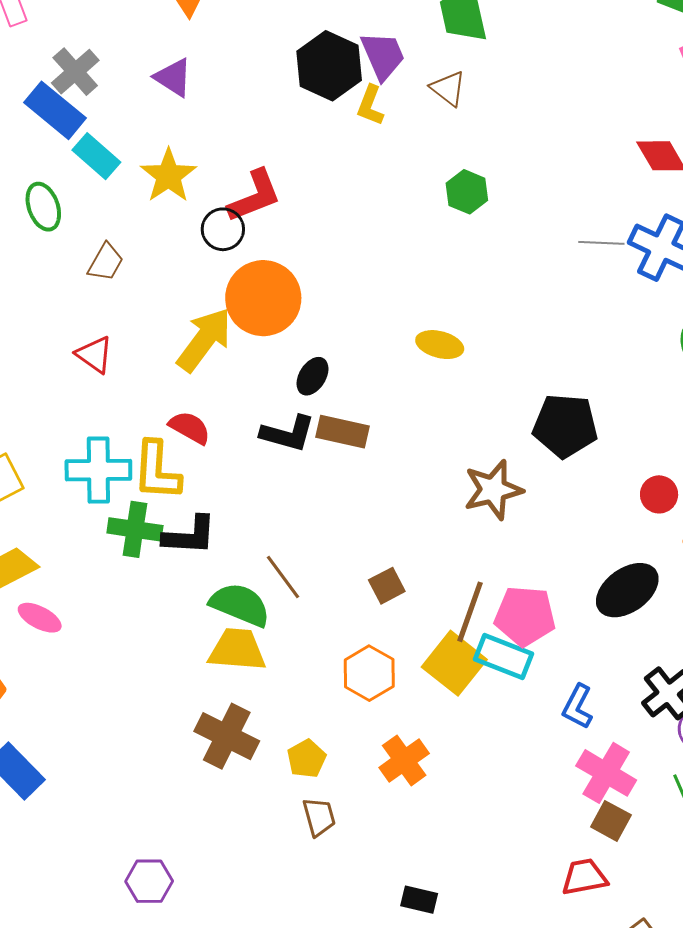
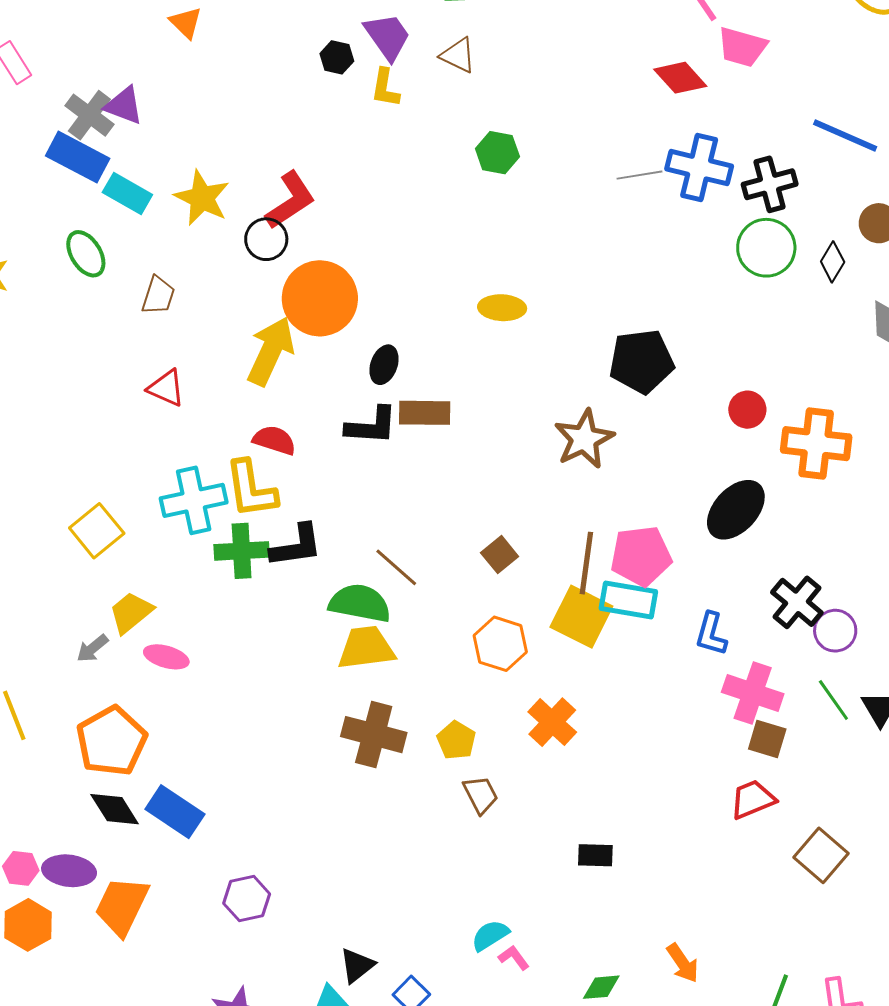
black hexagon: (329, 66) -> (337, 57), size x0.5
purple triangle: (173, 77) -> (124, 105), moved
purple hexagon: (149, 881) -> (247, 899), moved

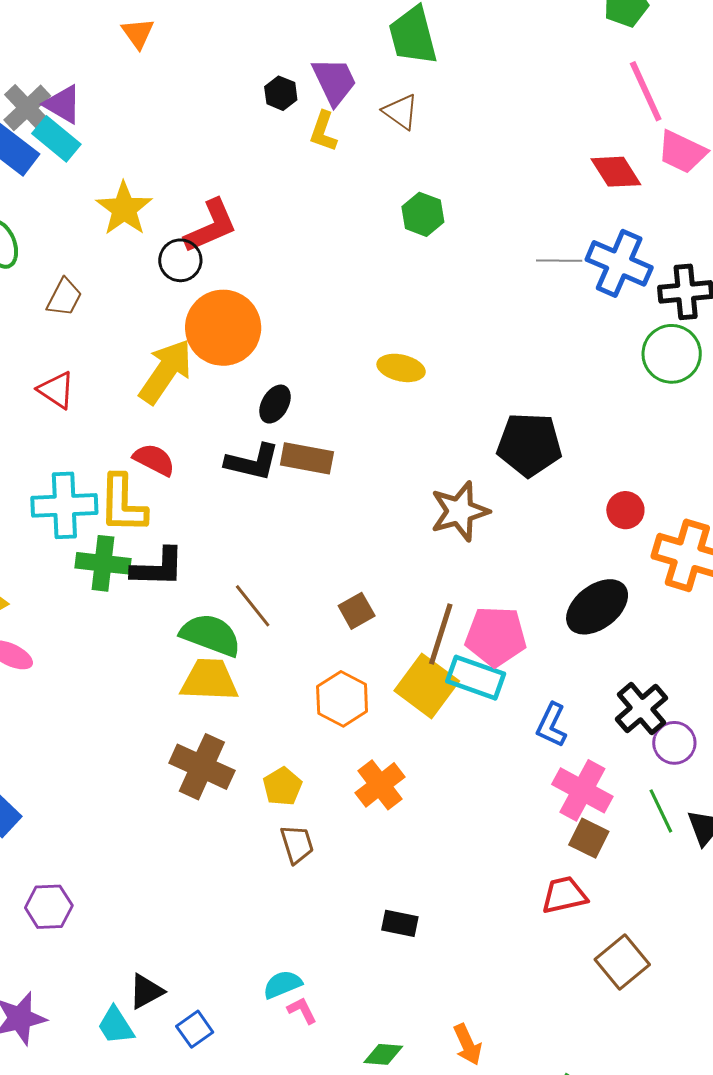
cyan rectangle: (127, 193) -> (56, 139), moved

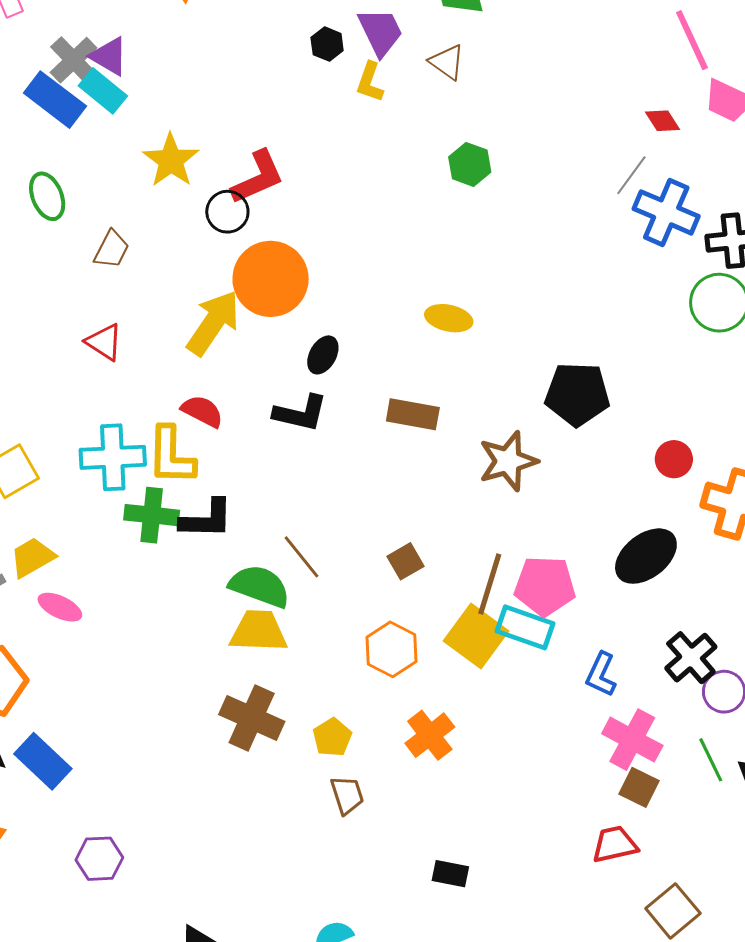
red diamond: (616, 172) -> (662, 121), size x0.7
gray line: (559, 261) -> (631, 175), moved, turned -54
brown rectangle: (307, 458) -> (413, 414), moved

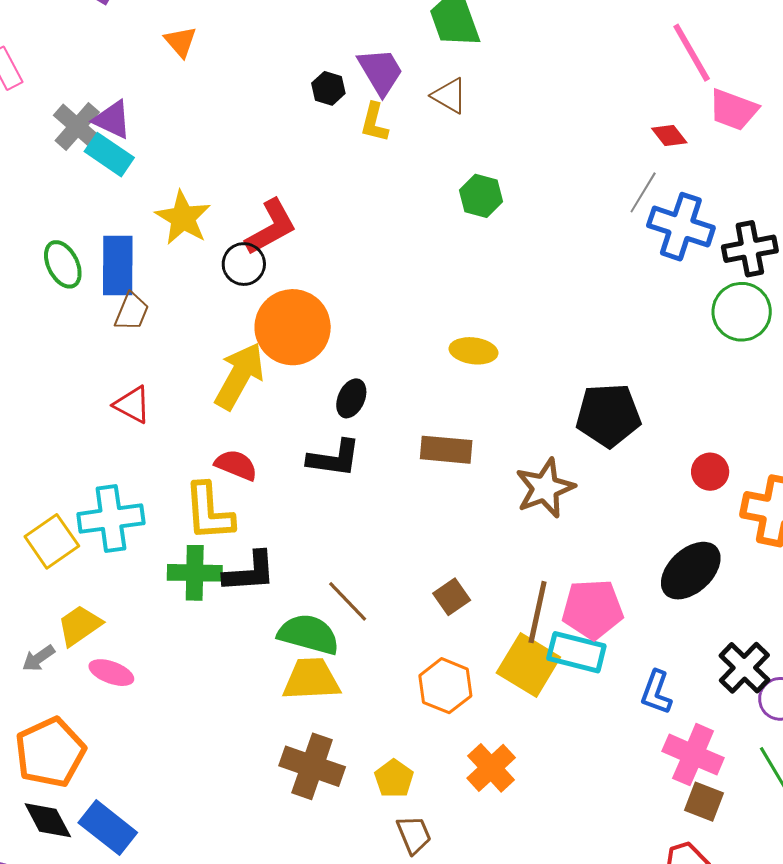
blue rectangle: (55, 100) -> (118, 266), moved, turned 58
cyan cross: (113, 457) -> (111, 519), moved

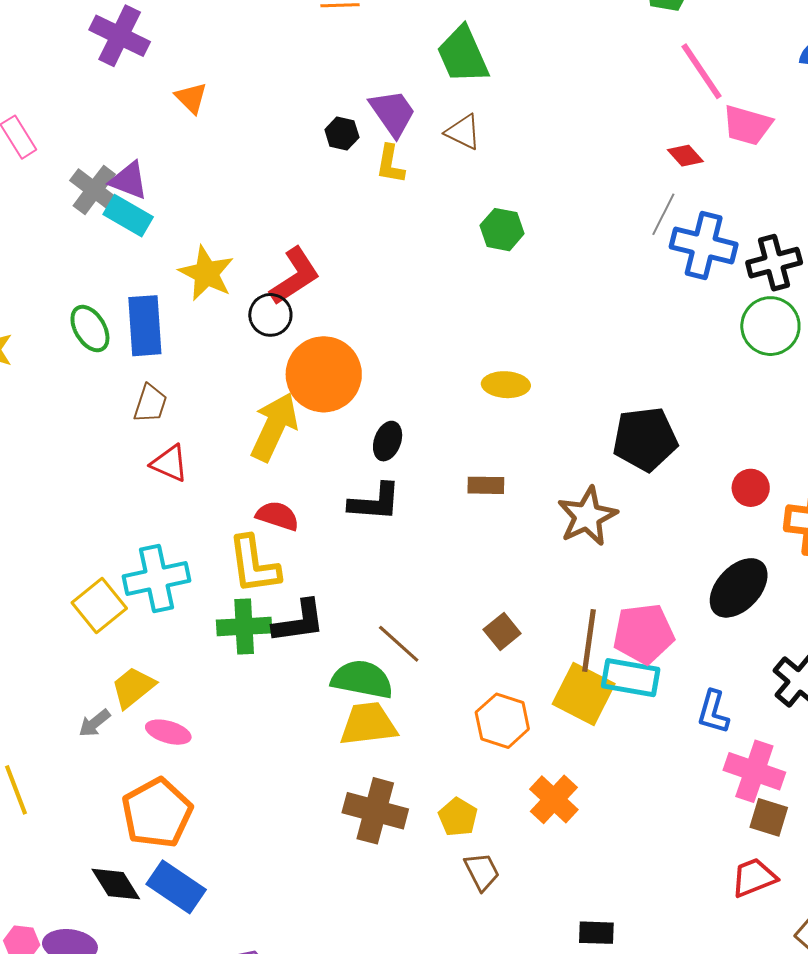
brown trapezoid: (132, 312) -> (150, 403), moved
brown rectangle: (446, 450) -> (486, 485), size x0.7
orange pentagon: (50, 752) -> (157, 813), moved

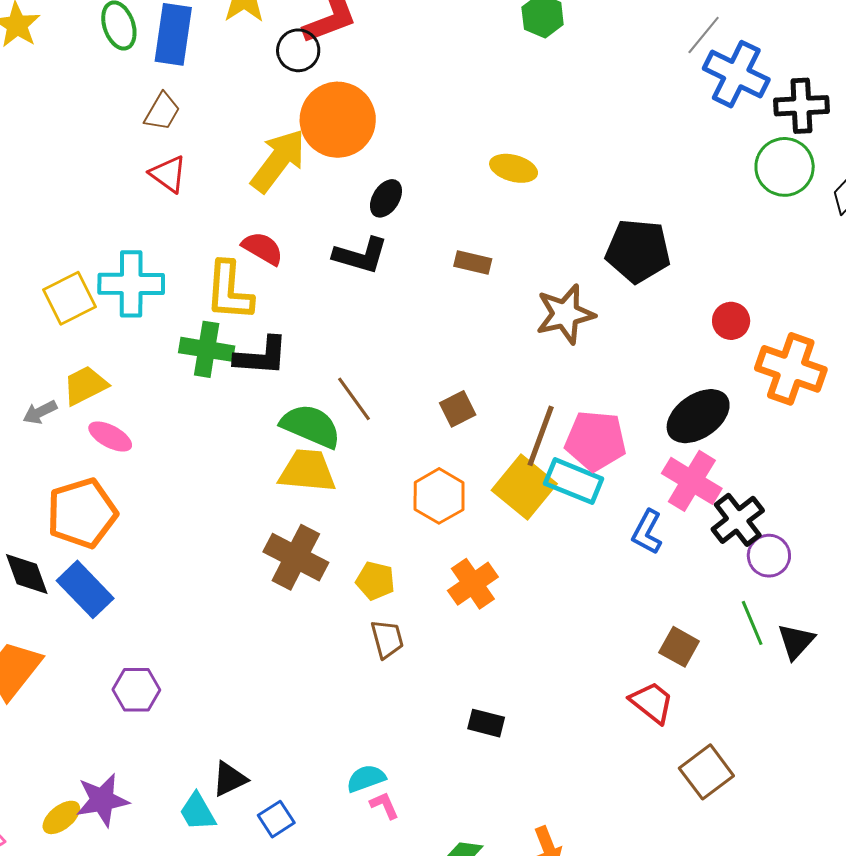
pink cross: (754, 771) -> (692, 481), moved
yellow pentagon: (458, 817) -> (375, 581), turned -30
red trapezoid: (754, 878) -> (652, 702), turned 48

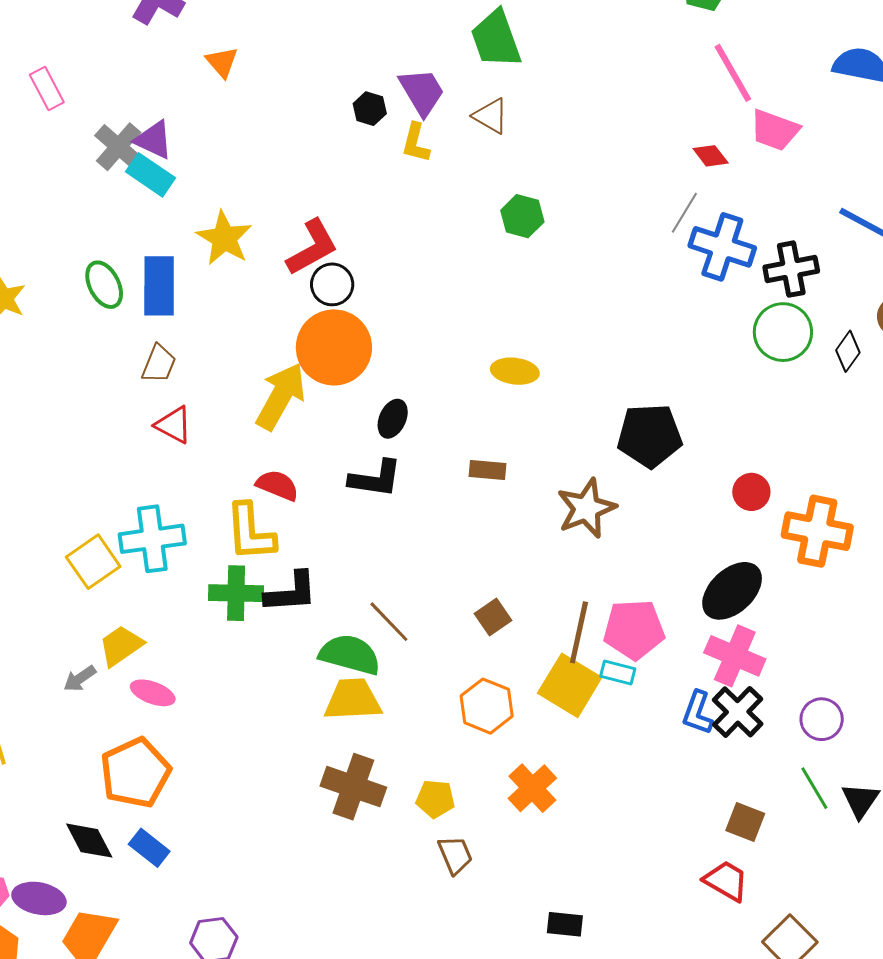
black circle: (298, 50) -> (332, 284), moved
cyan rectangle: (574, 481) -> (618, 672), size x0.6
black cross: (738, 520) -> (738, 712), moved
blue rectangle: (85, 589) -> (149, 848), size x0.7

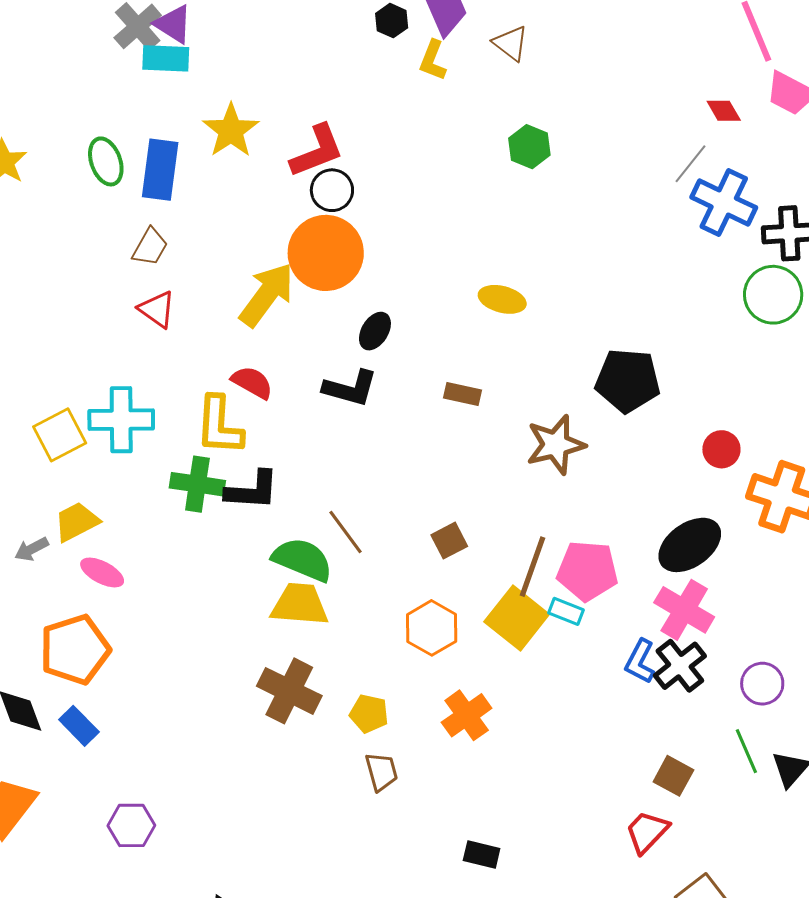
cyan rectangle: (151, 175) -> (166, 58), turned -39
red trapezoid: (726, 881) -> (647, 832), turned -84

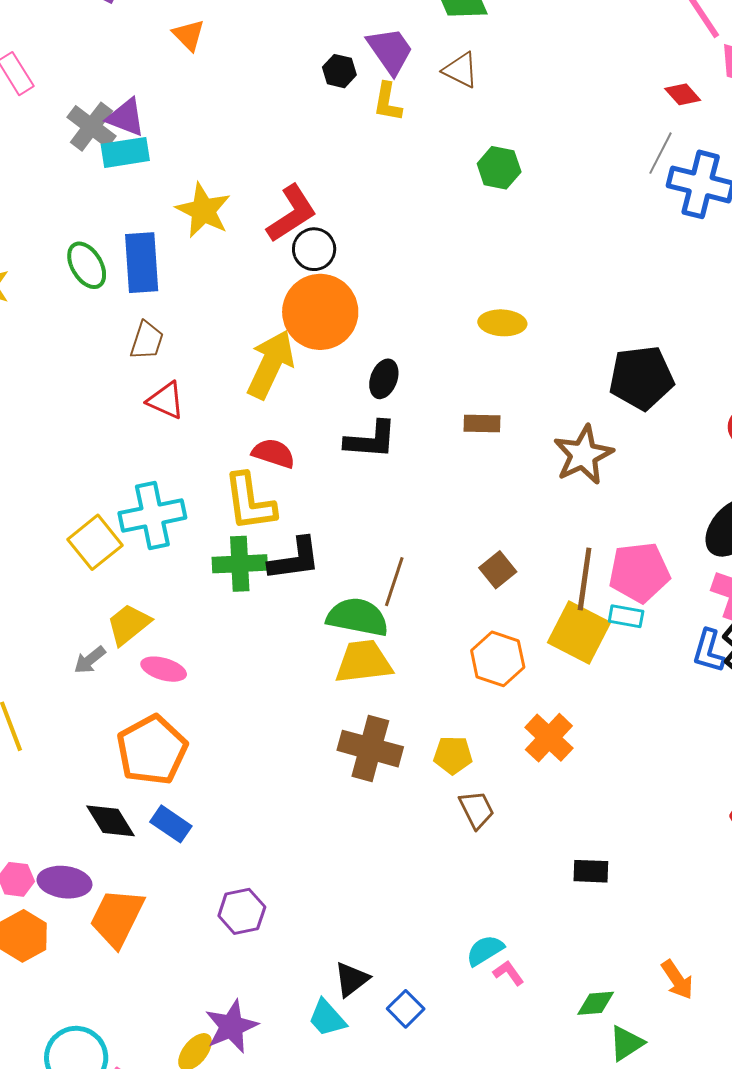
brown line: (345, 532) -> (394, 582), turned 66

